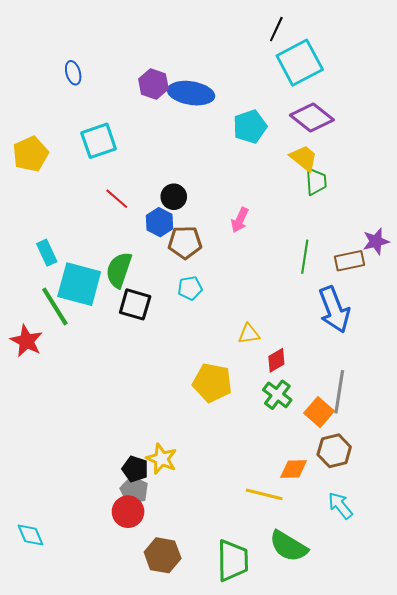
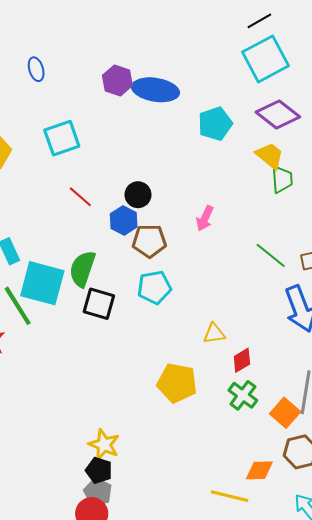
black line: (276, 29) -> (259, 21), moved, turned 35
green line: (305, 257) -> (271, 255), turned -60
cyan pentagon: (190, 288) -> (154, 287), size x1.4
yellow star: (162, 459) -> (104, 445), moved

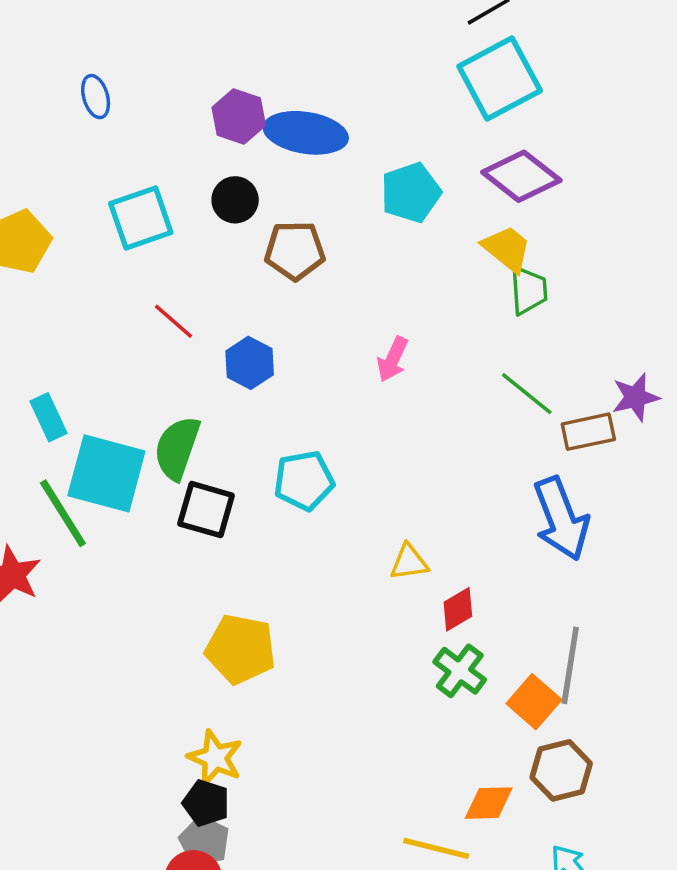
black circle: (138, 195) -> (235, 200), moved
brown pentagon: (149, 241) -> (295, 251), moved
green line: (271, 255) -> (527, 394), moved
yellow pentagon: (177, 383) -> (240, 649), moved

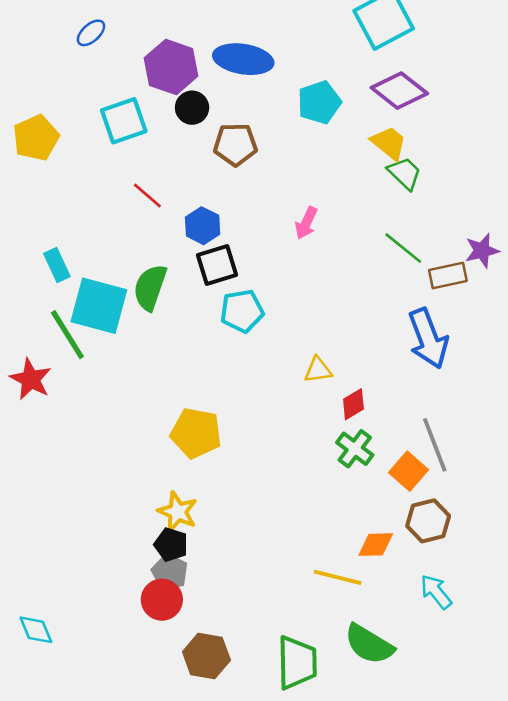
blue ellipse: (96, 97) -> (91, 33), turned 64
purple hexagon: (239, 117) -> (171, 67), moved, size x1.4
green trapezoid: (529, 290) -> (405, 173), turned -42
black square: (206, 510) -> (217, 265), moved, turned -33
gray line: (570, 665) -> (435, 445), turned -30

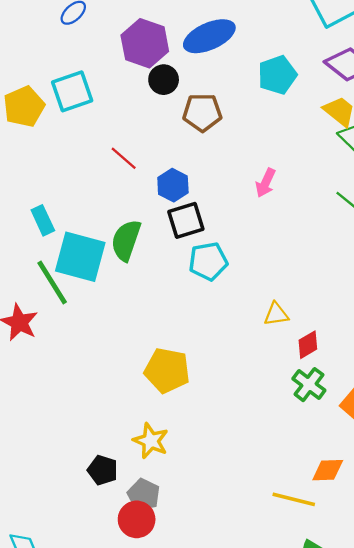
blue ellipse: (243, 59) -> (209, 36), turned -33
cyan square: (124, 121) -> (72, 91), moved
black pentagon: (171, 545) -> (103, 470), moved

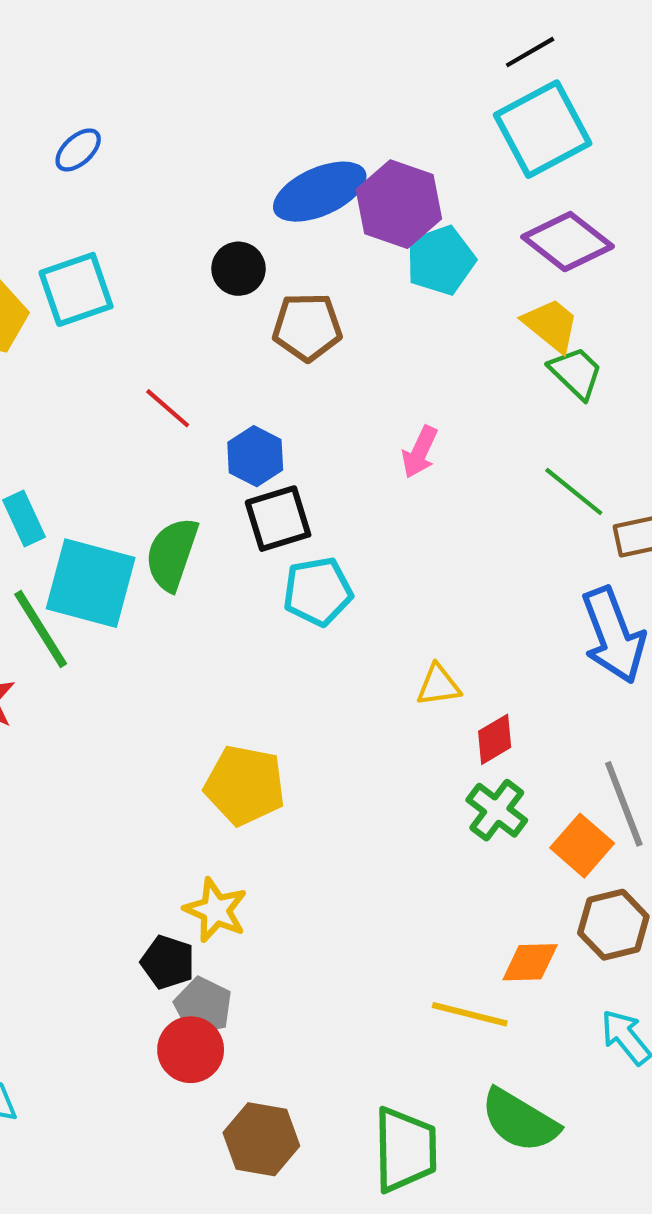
purple hexagon: (145, 43) -> (399, 204), moved
black pentagon: (103, 470) -> (168, 962), moved

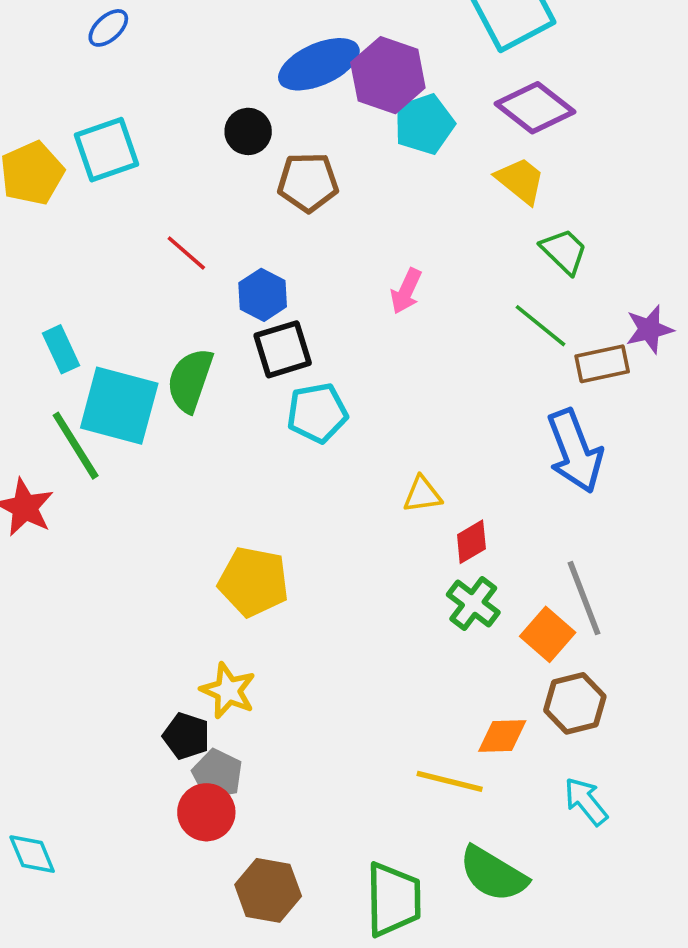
green trapezoid: (576, 373) -> (564, 251), moved

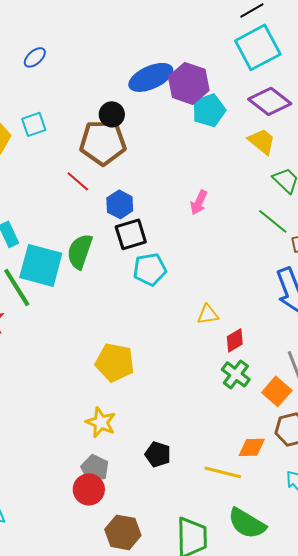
cyan square: (106, 150) -> (34, 124), size x0.7
brown pentagon: (308, 182) -> (103, 142), moved, size x1.4
black pentagon: (186, 736) -> (158, 454), moved

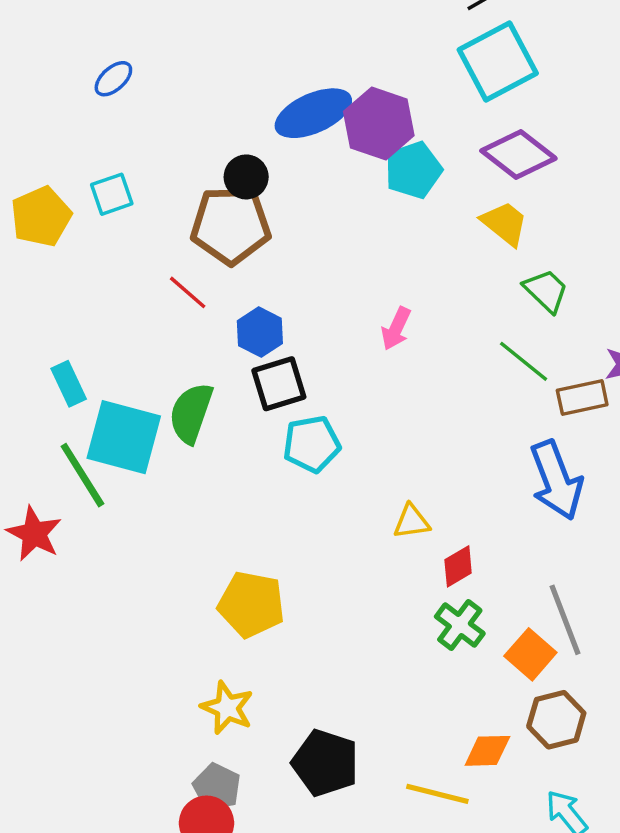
black pentagon: (158, 454) -> (325, 763), size x1.5

